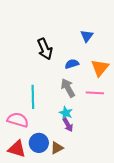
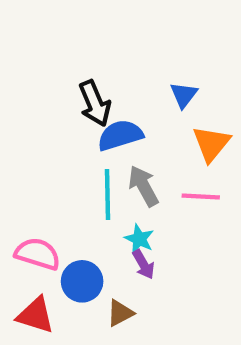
blue triangle: (87, 36) -> (184, 95), moved
blue semicircle: (72, 64) -> (120, 135), moved, size x1.5
cyan line: (33, 97) -> (107, 194), moved
blue circle: (39, 143) -> (82, 281), moved

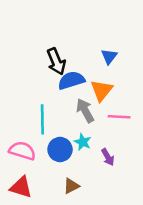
orange triangle: (211, 144) -> (102, 90), moved
cyan line: (107, 194) -> (42, 119), moved
purple arrow: (144, 264) -> (108, 157), moved
blue circle: (82, 281) -> (60, 150), moved

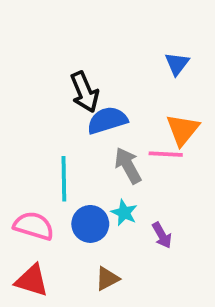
blue triangle: (109, 56) -> (177, 64), moved
orange triangle: (102, 90) -> (183, 130), moved
pink line: (119, 117) -> (166, 154), moved

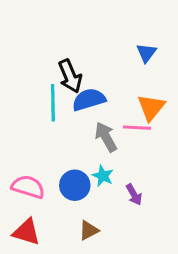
cyan line: (64, 179) -> (53, 103), moved

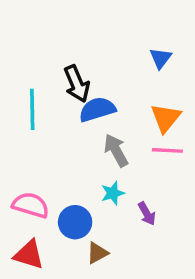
cyan line: (53, 103) -> (32, 109), moved
pink line: (137, 128) -> (167, 150), moved
cyan star: (103, 176) -> (113, 193), turned 30
blue circle: (75, 185) -> (75, 222), moved

